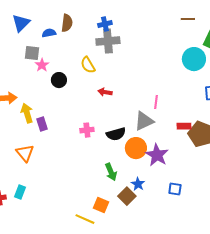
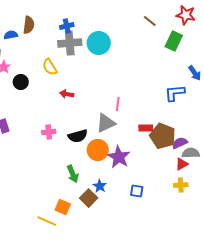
brown line: (188, 19) -> (150, 21), turned 40
cyan circle: (194, 59) -> (99, 43), moved

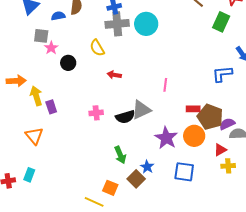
gray triangle: (106, 123) -> (141, 110), moved
orange circle: (98, 150) -> (194, 136), moved
red triangle: (182, 164) -> (220, 150), moved
blue square: (137, 191) -> (184, 172), size x1.5

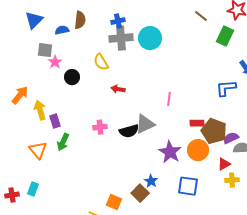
orange arrow: (16, 81) -> (20, 95), turned -48
green arrow: (120, 155) -> (63, 142), moved, turned 48

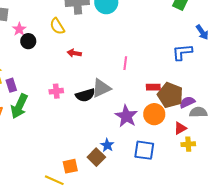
pink star: (55, 62) -> (19, 29), moved
green arrow: (63, 142) -> (19, 106), size x1.4
orange square: (114, 202) -> (70, 166), turned -35

